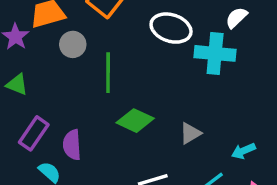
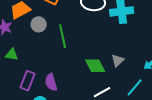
green diamond: (135, 121) -> (95, 66), moved, turned 50

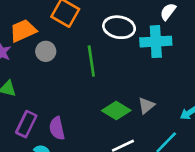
green line: (63, 36) -> (91, 61), moved
green diamond: (95, 66) -> (116, 111), turned -35

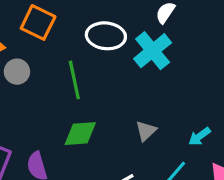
cyan cross: (156, 42) -> (153, 51), turned -32
green diamond: (116, 111) -> (80, 134), moved, turned -32

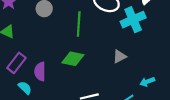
gray triangle: (146, 131) -> (119, 56), moved

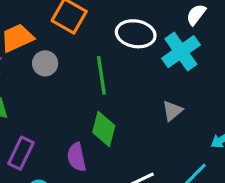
green diamond: (73, 59) -> (104, 129), turned -75
purple semicircle: (40, 72) -> (77, 157), moved

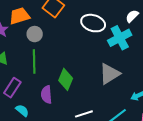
green line: (101, 75) -> (34, 61), moved
gray triangle: (172, 111) -> (110, 74), size x1.6

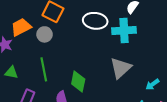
gray circle: (35, 34) -> (45, 34), moved
cyan cross: (120, 38) -> (124, 31), turned 35

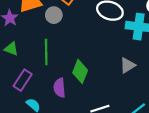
gray triangle: (121, 68) -> (128, 65), size x0.7

